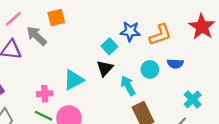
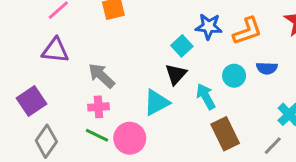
gray arrow: (37, 36) -> (101, 76), moved
cyan triangle: (74, 80) -> (157, 102), moved

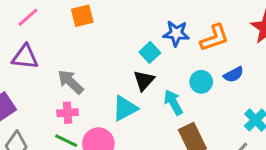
blue semicircle: (267, 68) -> (234, 75), turned -30

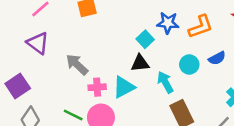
purple triangle: (25, 57) -> (38, 43), turned 30
black triangle: (144, 80) -> (140, 63), turned 42
pink cross: (68, 113) -> (97, 87), moved

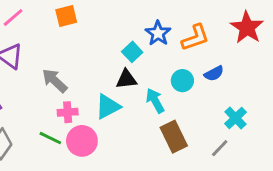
blue star: (168, 23) -> (158, 33), turned 30
pink cross: (97, 87) -> (68, 112), moved

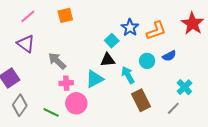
green line: (50, 138) -> (51, 112), moved

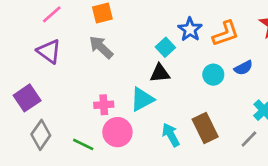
gray arrow: (57, 61) -> (101, 47), moved
cyan arrow: (128, 75) -> (171, 135), moved

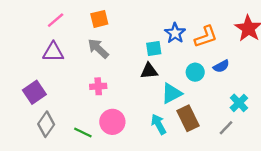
cyan square: (165, 47) -> (154, 48), turned 35
purple triangle: (49, 51) -> (53, 52), turned -35
cyan triangle: (142, 99) -> (172, 93), moved
pink cross: (104, 105) -> (98, 86), moved

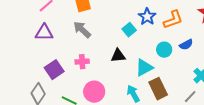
cyan square: (154, 48) -> (129, 30), turned -32
black triangle: (149, 71) -> (118, 56), moved
purple square: (34, 92) -> (54, 70), moved

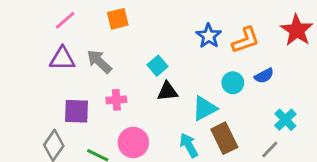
gray arrow: (82, 30) -> (99, 61), moved
cyan square: (129, 30) -> (158, 66), moved
purple square: (54, 70) -> (77, 111), turned 36

